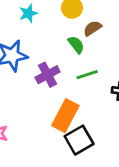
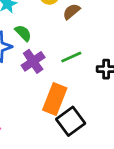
green semicircle: (76, 45) -> (23, 33), moved

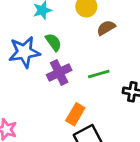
orange rectangle: (55, 99) -> (75, 114), size x0.7

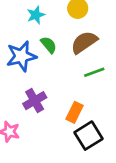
brown semicircle: (106, 28) -> (84, 42), moved, size x1.5
purple cross: (59, 73) -> (35, 101), moved

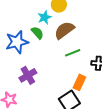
cyan star: (36, 15) -> (45, 17), moved
orange rectangle: (75, 112) -> (79, 82), moved

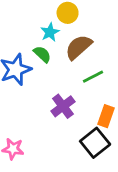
purple cross: (28, 75) -> (63, 106), moved

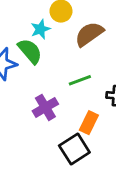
brown semicircle: (79, 47) -> (89, 34), moved
green semicircle: (42, 54) -> (30, 51), size x1.4

